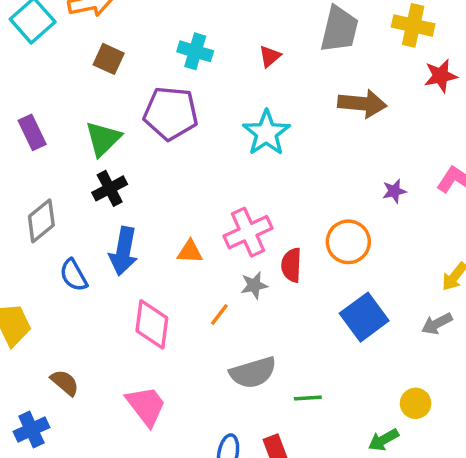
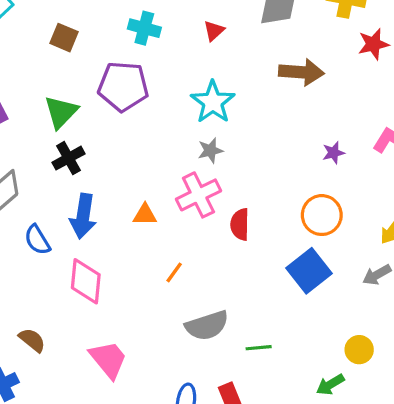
orange circle: (348, 242) -> (322, 215), moved
gray star: (254, 285) -> (210, 151), moved
pink diamond: (152, 324) -> (86, 281), moved

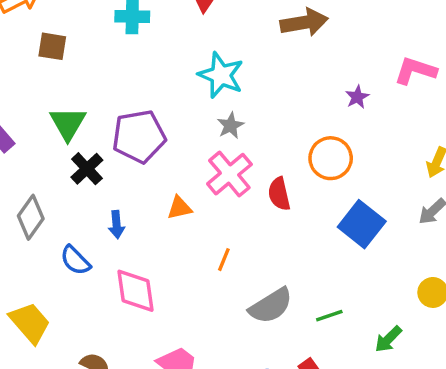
purple pentagon: (123, 86) -> (139, 136), moved
orange circle: (322, 215) -> (331, 158), moved
blue arrow: (83, 216) -> (116, 225), size x0.6
green arrow: (330, 385) -> (388, 339), moved

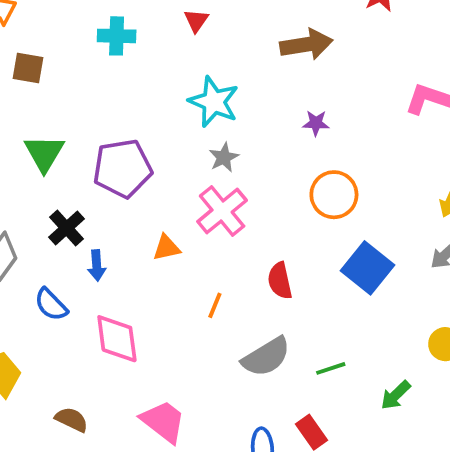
purple star: (357, 97) -> (316, 123), moved, turned 30
black cross: (87, 169) -> (66, 228), moved
red semicircle: (279, 194) -> (280, 281), moved

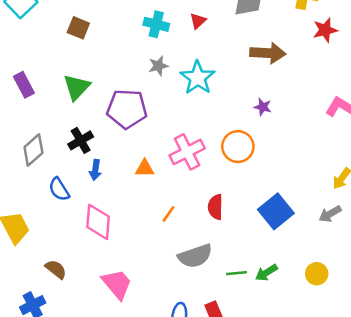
cyan cross: (117, 36) -> (156, 24), moved
gray star: (224, 157) -> (158, 66), moved
orange circle: (334, 195) -> (238, 147), moved
green arrow: (396, 395) -> (266, 273), moved

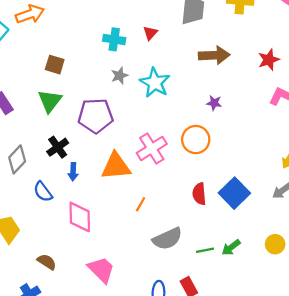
brown square: (78, 28) -> (55, 65), moved
red star: (325, 30) -> (269, 60), moved
orange triangle: (145, 168) -> (116, 166), size x1.8
red semicircle: (215, 207) -> (199, 194), moved

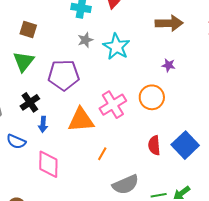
blue semicircle: (43, 192) -> (16, 142), turned -30

